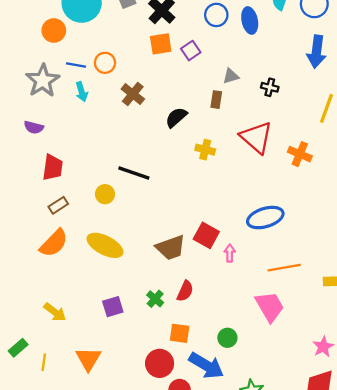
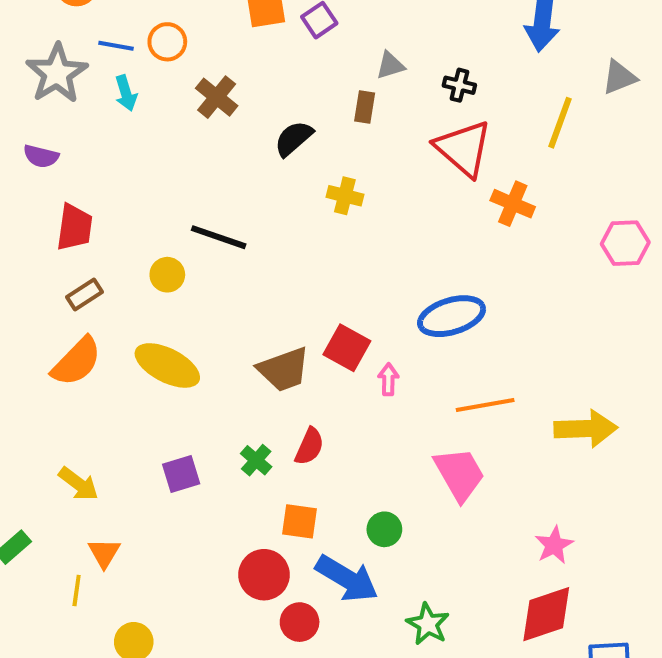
red triangle: (256, 137) -> (463, 148), moved
orange triangle: (88, 359) -> (104, 553), moved, size x0.7
yellow line: (44, 362) -> (77, 590), moved

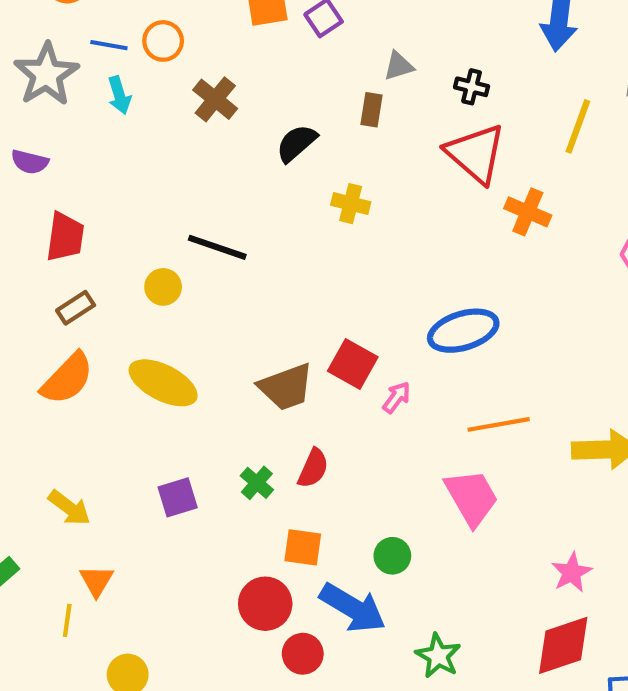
pink arrow: (388, 379) -> (397, 397), turned 36

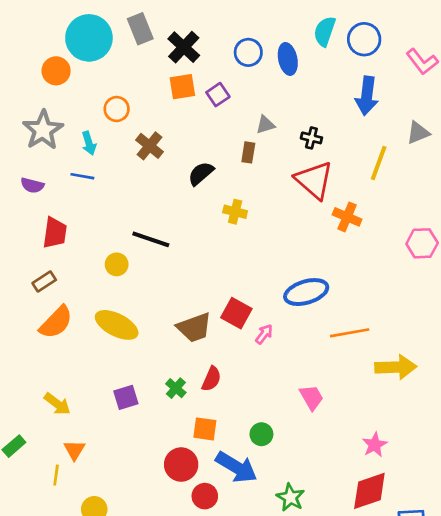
blue line: (109, 45) -> (82, 176), moved
brown rectangle: (76, 308) -> (44, 281), moved
orange line: (499, 424) -> (350, 333), moved
pink trapezoid: (472, 497) -> (311, 397), size x0.7

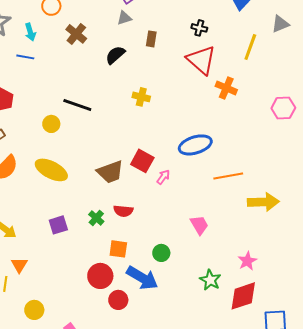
gray triangle: (265, 125) -> (124, 18), moved
yellow cross: (235, 212) -> (141, 97), moved
red semicircle: (211, 379) -> (123, 211), turned 72
green star: (290, 497) -> (210, 280), moved

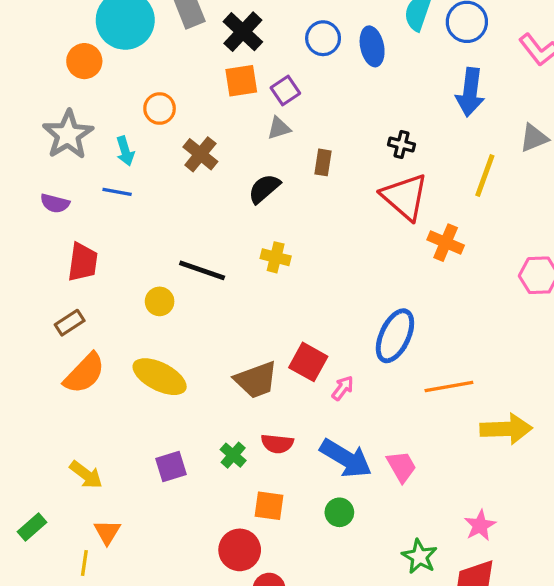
yellow cross: (141, 97) -> (276, 257), moved
blue ellipse: (195, 145) -> (395, 336), turned -48
blue arrow: (142, 278) -> (346, 458), moved

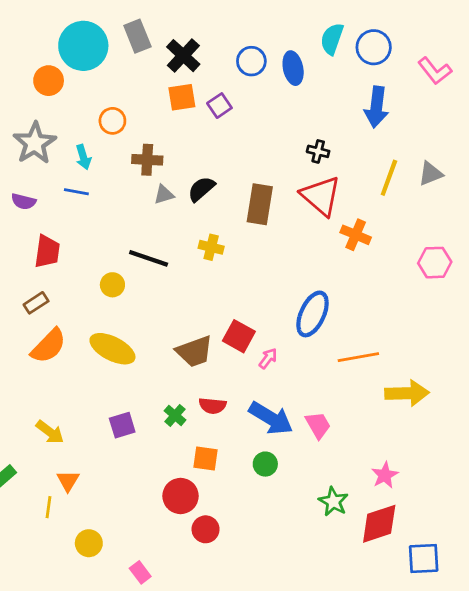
gray triangle: (279, 128) -> (164, 194), moved
gray triangle: (534, 138) -> (431, 174), moved
brown cross: (200, 154) -> (147, 160), turned -36
brown rectangle: (323, 162) -> (260, 204), moved, size x1.8

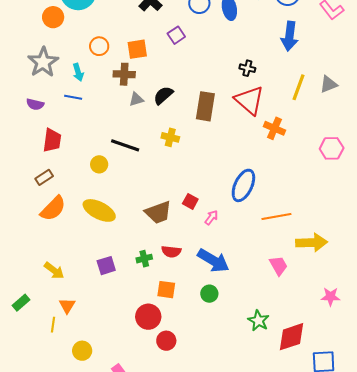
orange square: (182, 97) -> (137, 49), moved
red square: (239, 336) -> (190, 201), size x0.7
green cross: (175, 415) -> (144, 259), turned 35
pink trapezoid: (318, 425) -> (278, 266), moved
pink star: (385, 475) -> (331, 297), moved, turned 30

